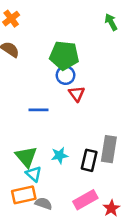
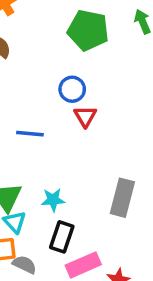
green pentagon: (64, 55) -> (88, 30), moved
black rectangle: (89, 160) -> (62, 237), moved

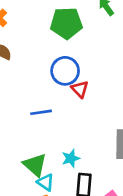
blue circle: (72, 89) -> (65, 71), size x1.4

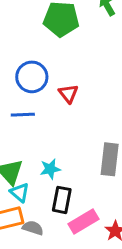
blue circle: (65, 71) -> (32, 77), moved

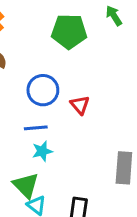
cyan star: (50, 169) -> (42, 151), moved

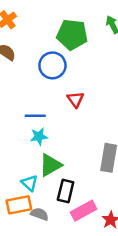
blue circle: (43, 90) -> (52, 65), moved
green triangle: (26, 185) -> (50, 165), moved, turned 40

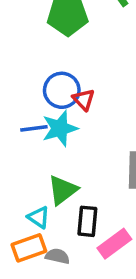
blue circle: (52, 65) -> (62, 90), moved
cyan star: (39, 136) -> (60, 128), moved, size x1.5

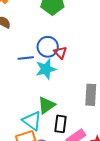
blue line: (34, 128) -> (26, 58), moved
cyan triangle: (39, 217) -> (32, 121), size x1.5

